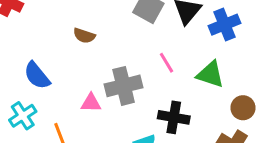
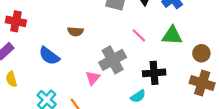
blue semicircle: (37, 75) -> (49, 56), moved
pink triangle: (91, 103) -> (93, 78), turned -35

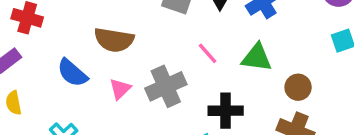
brown semicircle: (75, 31) -> (114, 40), size x1.6
pink triangle: (93, 78) -> (120, 89), moved

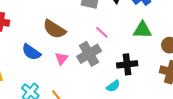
brown semicircle: (114, 40) -> (54, 29), turned 30
pink line: (208, 53) -> (102, 32), moved

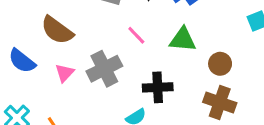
pink line: (102, 32) -> (136, 35), moved

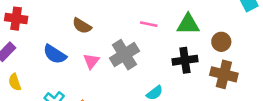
brown semicircle: (57, 30) -> (82, 26), size x0.7
pink line: (136, 35) -> (149, 24), turned -30
black cross: (158, 87) -> (185, 60), moved

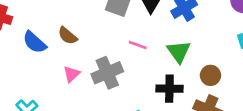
green triangle: (188, 24) -> (179, 52), turned 45
blue semicircle: (55, 54) -> (34, 42), moved

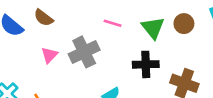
brown circle: (210, 75) -> (184, 24), moved

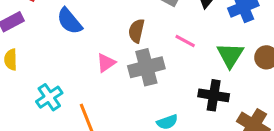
brown semicircle: (44, 18) -> (136, 31), moved, turned 54

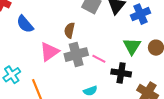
pink line: (185, 41) -> (99, 59), moved
pink triangle: (106, 63) -> (49, 52), size x1.5

